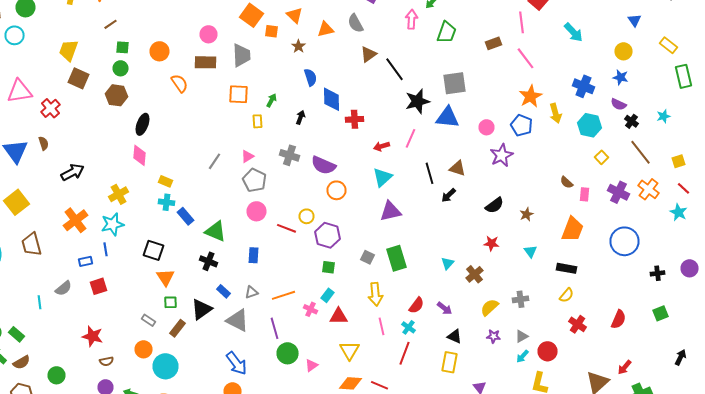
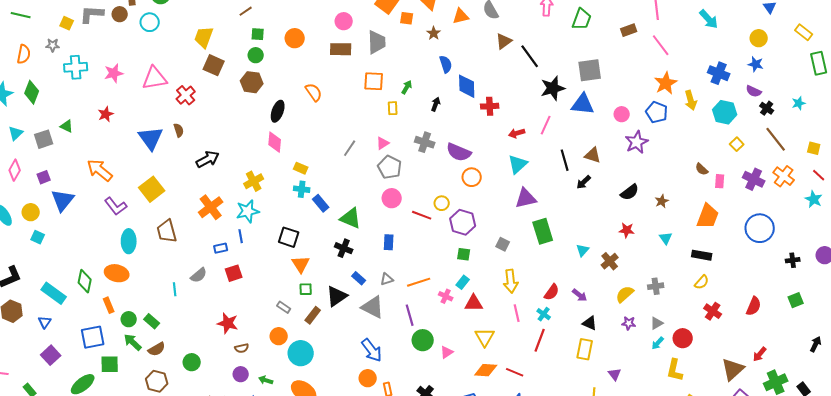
orange semicircle: (180, 83) -> (314, 92), moved
yellow square: (678, 161) -> (814, 148), turned 32
green rectangle: (396, 258) -> (543, 231), moved

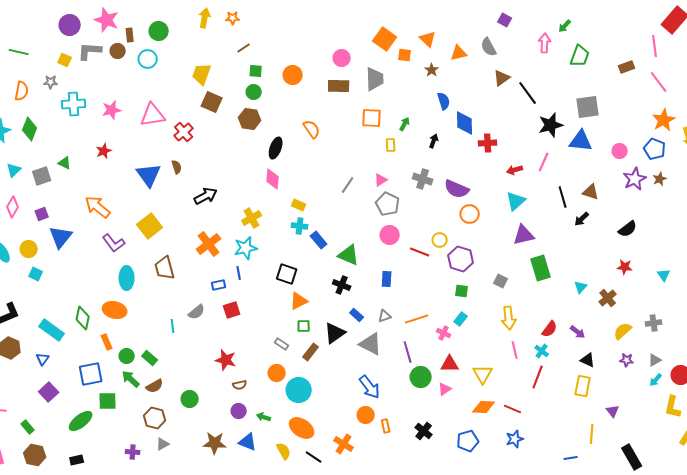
brown star: (662, 201) -> (660, 179), moved
orange triangle: (301, 264) -> (299, 301), turned 36
red triangle: (474, 303) -> (450, 364), moved

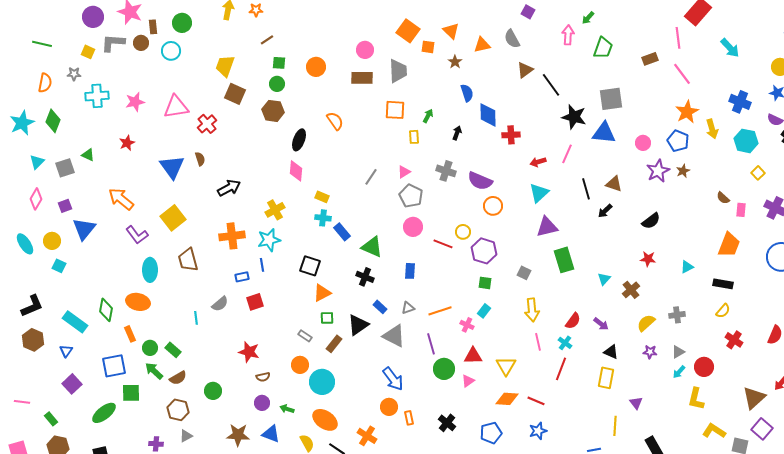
black star: (551, 125) -> (574, 117), turned 30
orange cross: (209, 244) -> (232, 236), turned 30
cyan triangle: (664, 275) -> (687, 267), turned 40

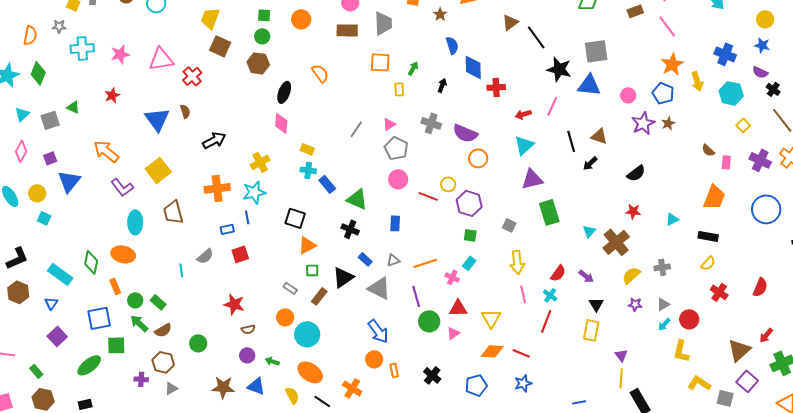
brown cross: (631, 290) -> (616, 242), size x1.5
black triangle: (611, 352) -> (596, 304), turned 35
yellow line: (615, 426) -> (621, 378), moved
purple cross: (156, 444) -> (141, 379), moved

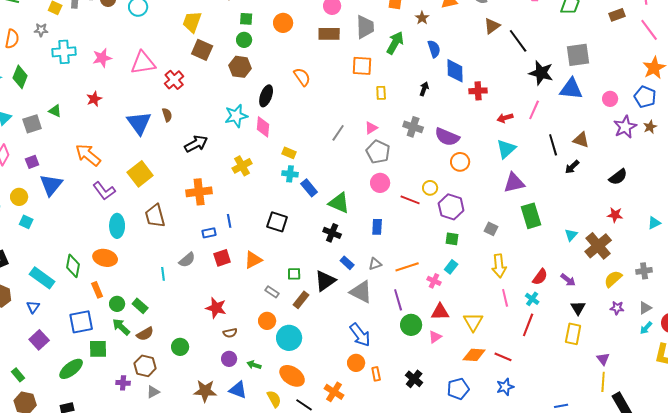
green arrow: (413, 68) -> (395, 43), moved, size x1.6
cyan star: (254, 192) -> (236, 116), moved
orange triangle: (307, 245) -> (253, 260), moved

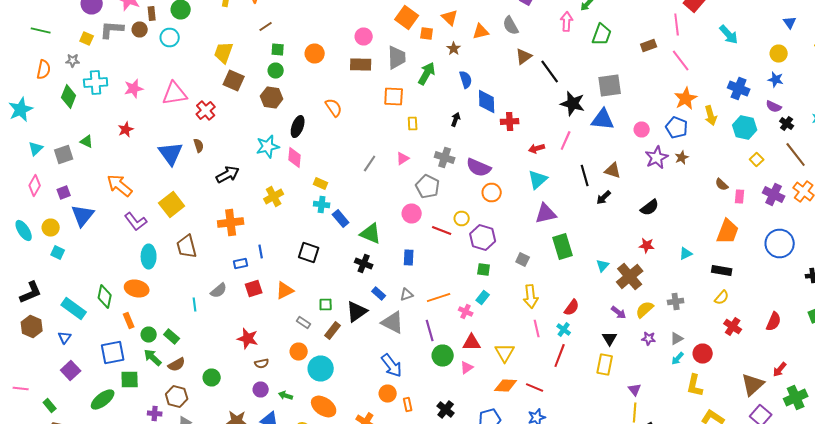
green diamond: (20, 77) -> (69, 96), moved
gray pentagon: (378, 152) -> (428, 186), moved
purple arrow: (568, 280) -> (619, 312), moved

